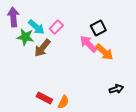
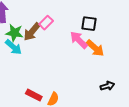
cyan arrow: (36, 27) -> (13, 47), moved
black square: (98, 28) -> (89, 24), turned 35
brown arrow: (42, 48) -> (32, 32), moved

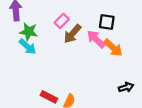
brown arrow: (32, 32) -> (72, 34), moved

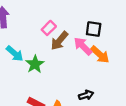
green star: (29, 32) -> (35, 64), moved, turned 30
black arrow: (126, 87) -> (86, 95), moved

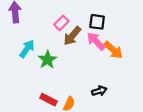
black square: (94, 29) -> (97, 22), moved
cyan arrow: (15, 54) -> (27, 49), turned -96

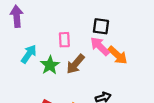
pink rectangle: (61, 23) -> (64, 40), moved, turned -48
brown arrow: (72, 36) -> (75, 64), moved

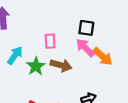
brown arrow: (75, 64) -> (61, 65), turned -115

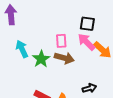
pink rectangle: (50, 41) -> (61, 41), moved
cyan arrow: (15, 55) -> (22, 49), turned -60

